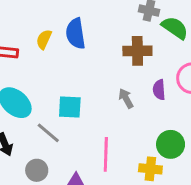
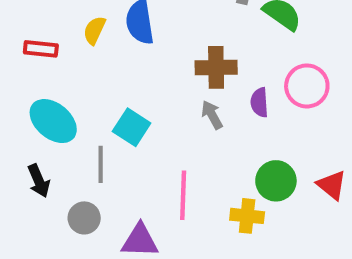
brown cross: (137, 51) -> (216, 67), moved
cyan square: (70, 107) -> (132, 127), turned 30
gray line: (48, 133) -> (101, 164), turned 50

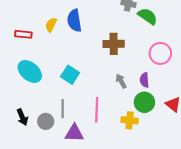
purple semicircle: (259, 102) -> (144, 80), moved
gray arrow: (212, 115) -> (121, 81), moved
gray line: (101, 164) -> (63, 109), moved
black arrow: (39, 181) -> (22, 117), moved

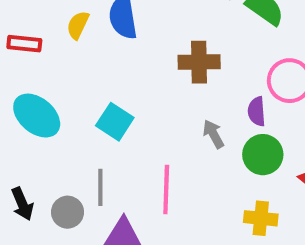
purple semicircle: (144, 80) -> (257, 111), moved
green circle: (144, 102) -> (263, 155), moved
yellow cross: (130, 120) -> (261, 218), moved

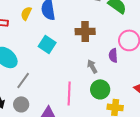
cyan square: (115, 122) -> (47, 44), moved
green circle: (263, 155) -> (100, 89), moved
gray line: (100, 187) -> (23, 80), moved, turned 36

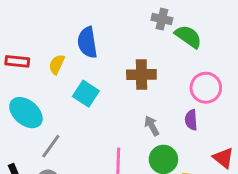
yellow semicircle: (26, 13) -> (57, 64), moved
purple semicircle: (113, 55) -> (191, 120), moved

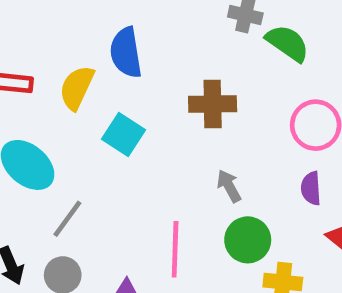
yellow semicircle: (57, 64) -> (77, 88), size x1.4
purple semicircle: (191, 120) -> (311, 188), moved

